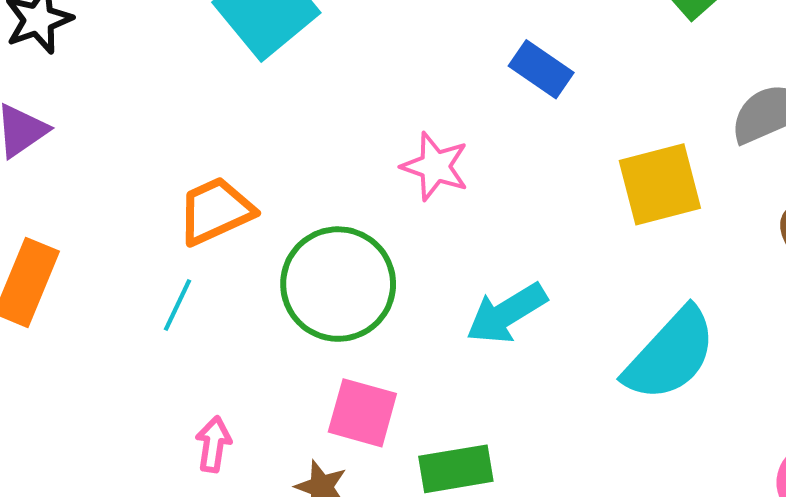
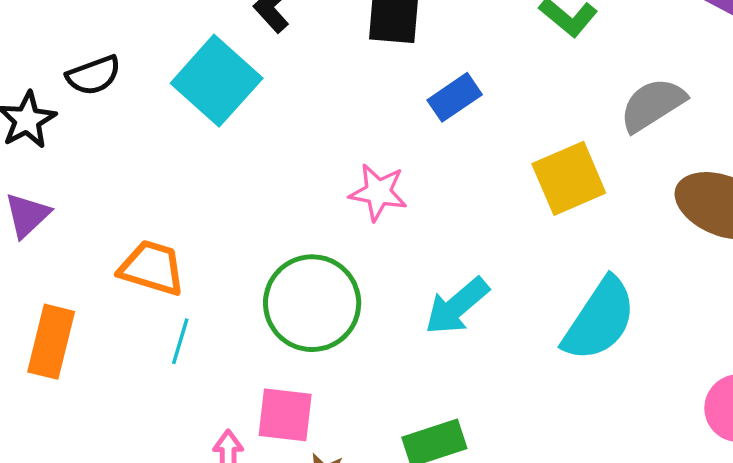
blue rectangle: (541, 69) -> (455, 97), turned -60
orange trapezoid: (216, 211) -> (152, 268), moved, turned 50
pink square: (362, 413) -> (285, 415), moved

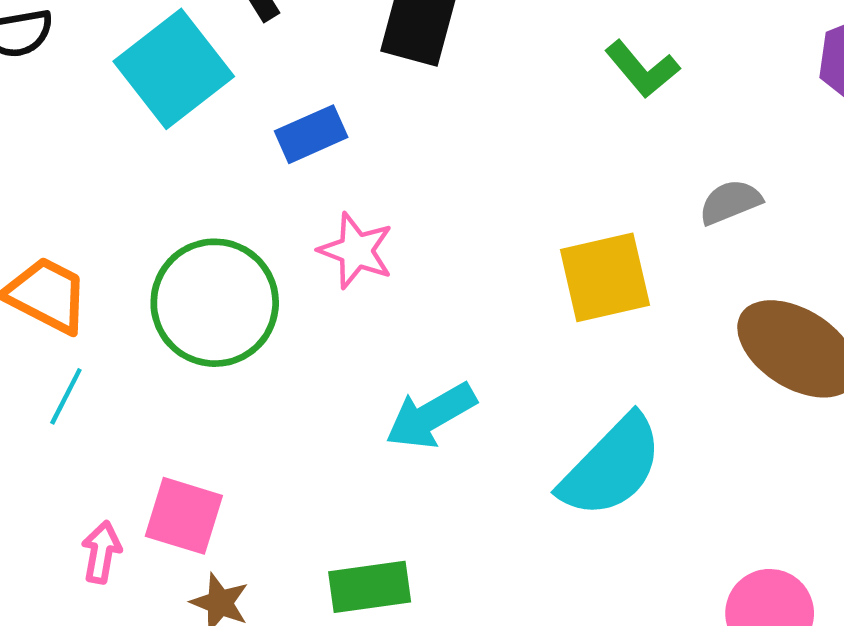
blue rectangle: (455, 97) -> (311, 134), moved
gray semicircle: (653, 105) -> (730, 202), size x0.7
green circle: (312, 303) -> (215, 303), moved

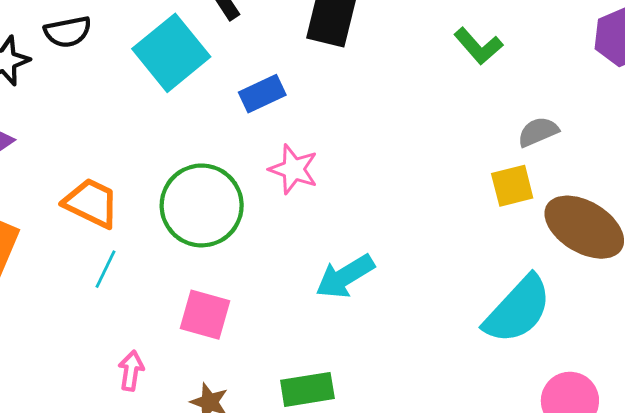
yellow square: (605, 277) -> (512, 186), moved, size x0.7
cyan semicircle: (611, 467) -> (518, 310), moved
pink square: (184, 516) -> (205, 315), moved

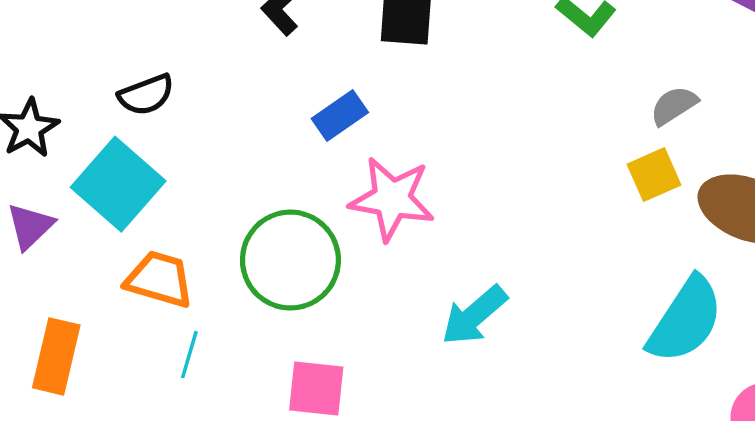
black semicircle: (68, 32) -> (146, 95), moved
cyan square: (171, 53) -> (118, 184), moved
pink star: (294, 169) -> (392, 199), size x1.4

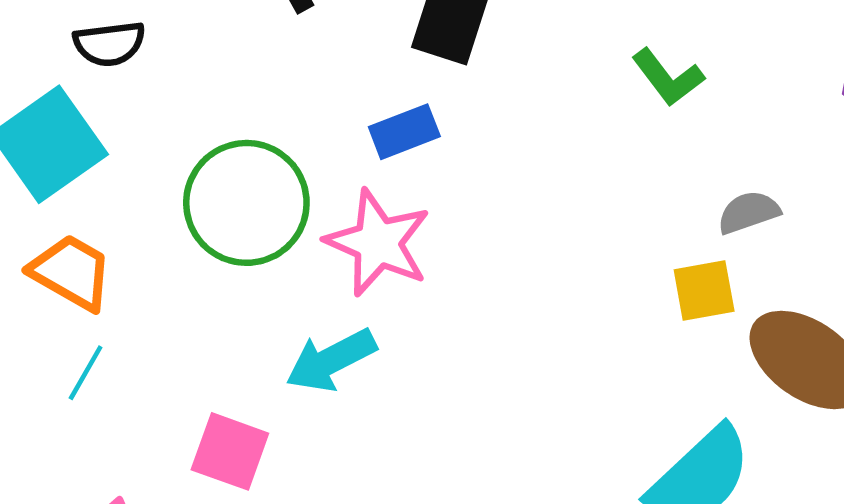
blue rectangle: (340, 116) -> (404, 132), moved
green circle: (290, 260) -> (246, 203), moved
cyan arrow: (474, 315) -> (331, 360), moved

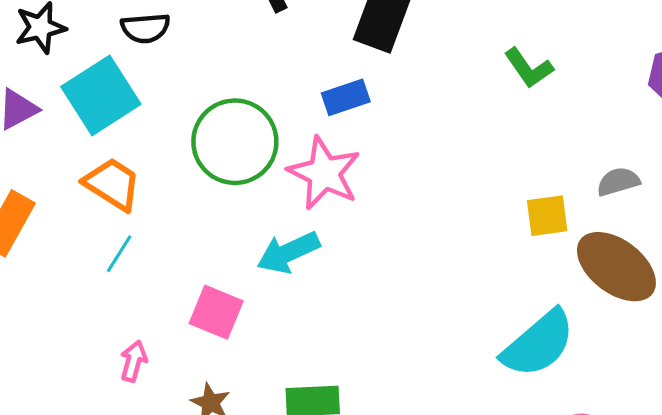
gray semicircle: (749, 212) -> (618, 182), moved

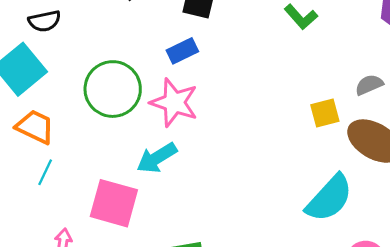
pink square: (216, 312) -> (114, 203), size x1.4

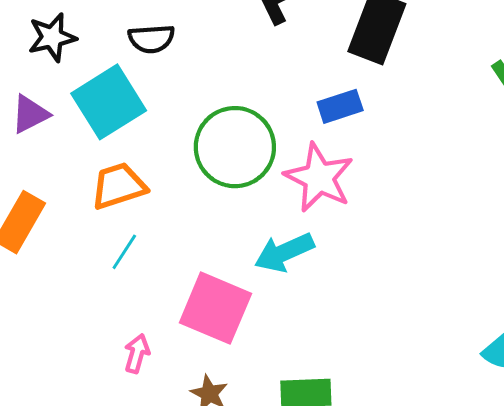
orange trapezoid: (35, 127) -> (119, 186), turned -51

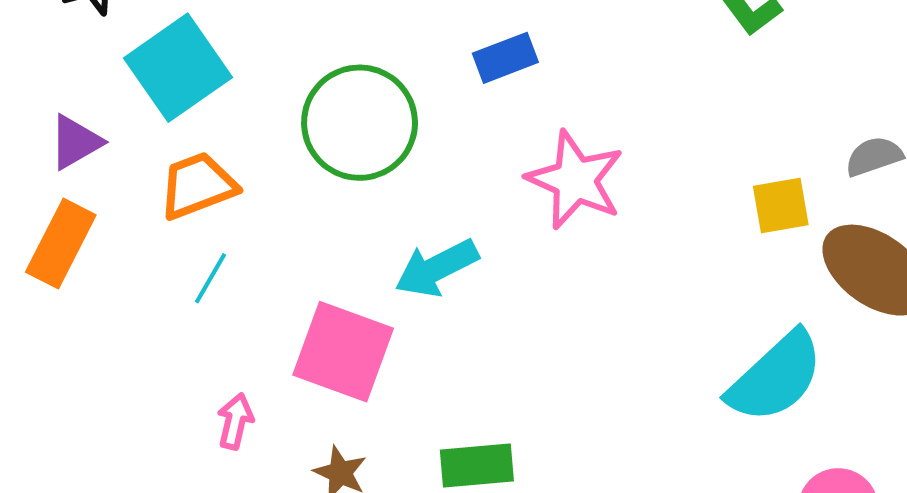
purple triangle: (30, 114) -> (76, 142), moved
pink star: (319, 178) -> (575, 180), moved

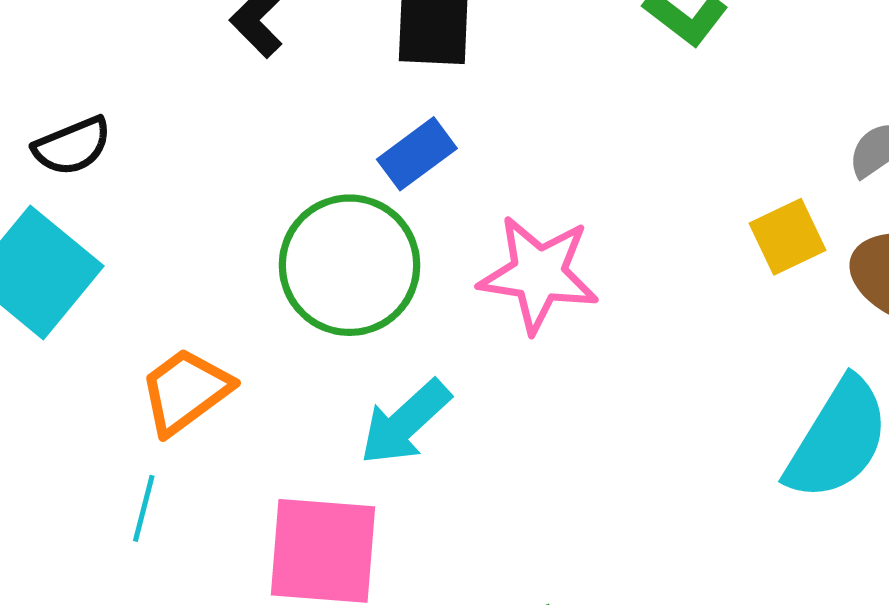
green circle: (360, 123) -> (350, 265), moved
orange trapezoid: (198, 186) -> (185, 391), moved

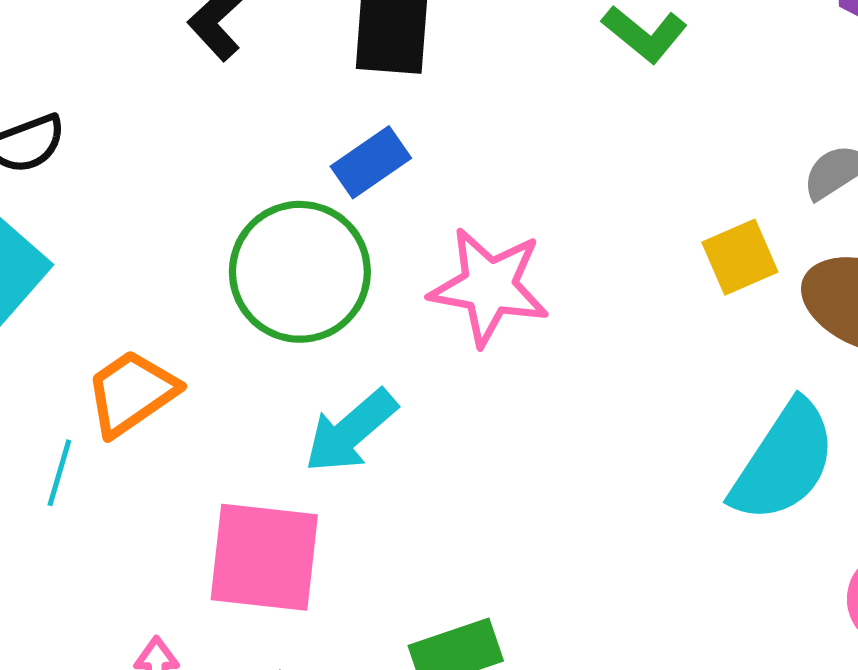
cyan line: (144, 508) -> (59, 473), moved

